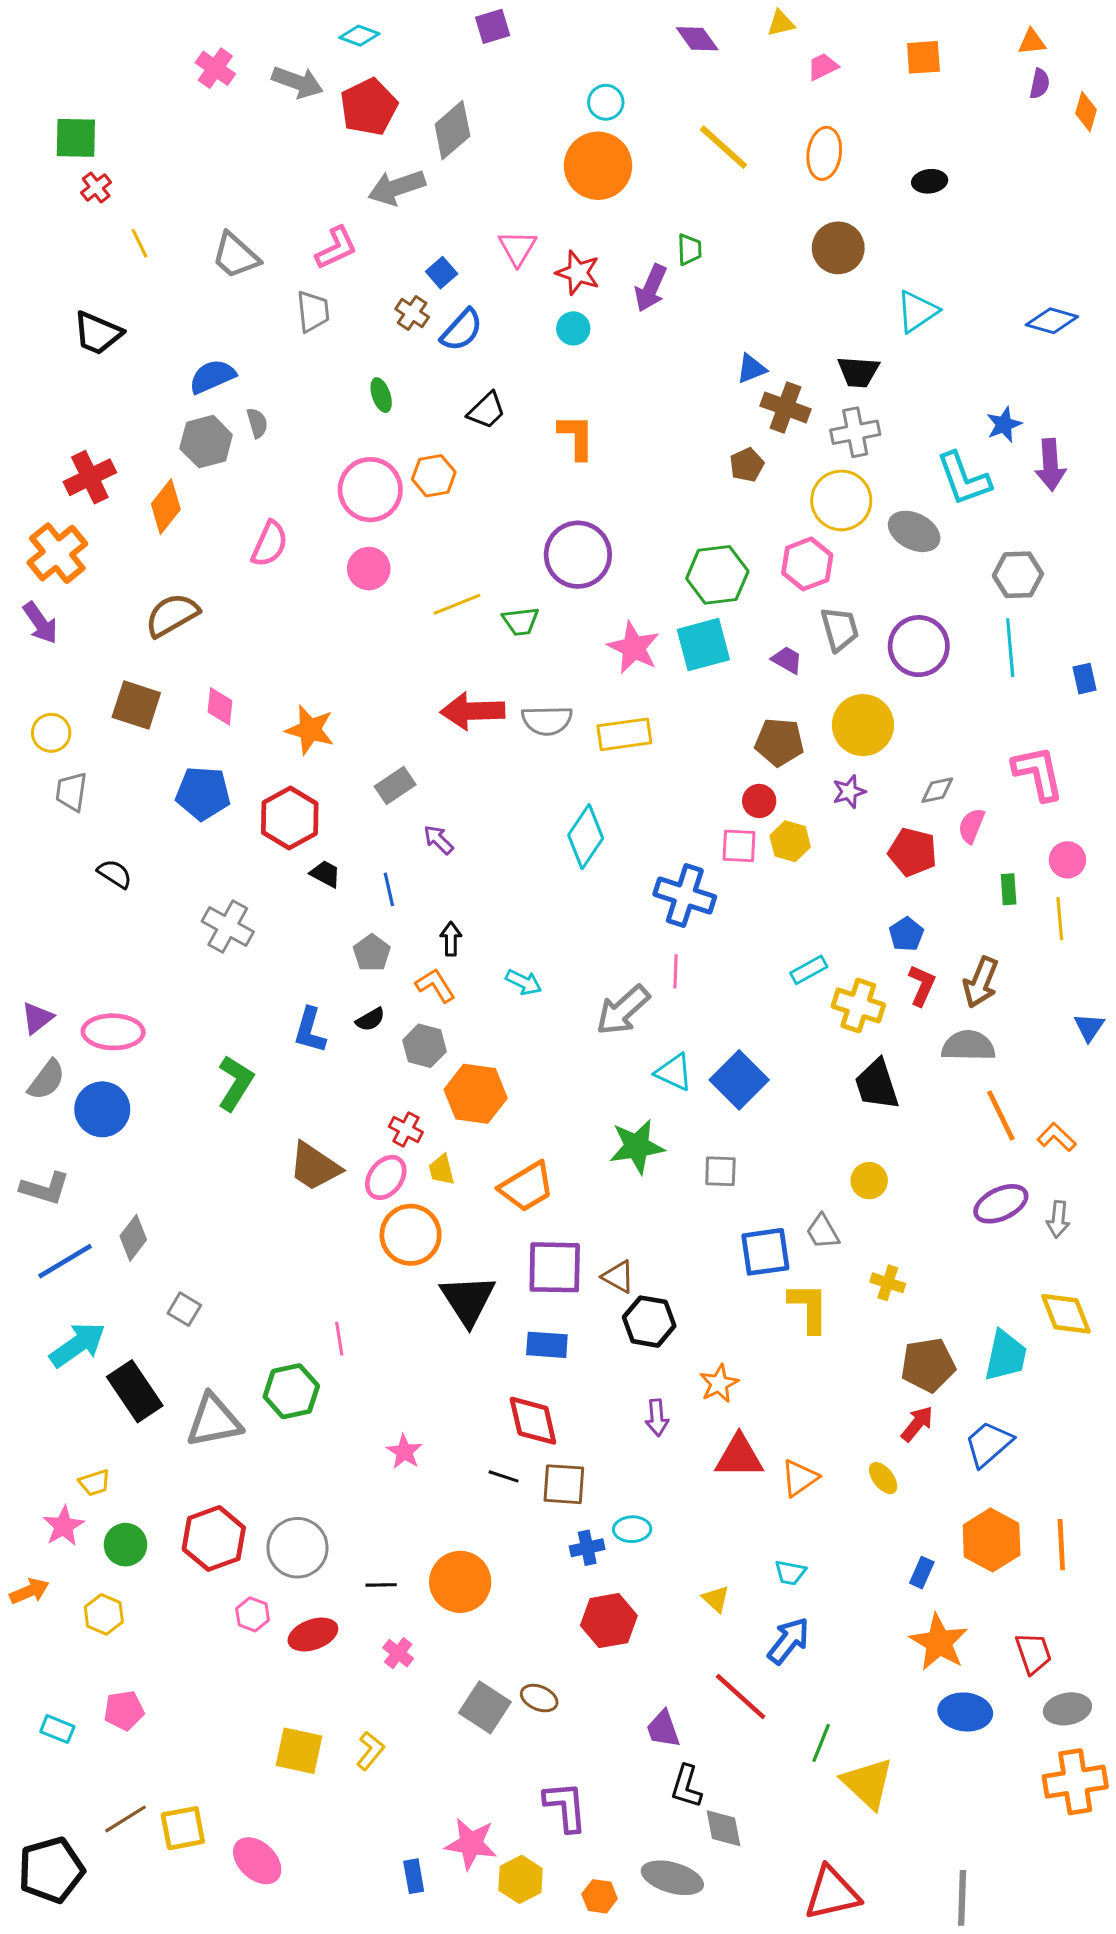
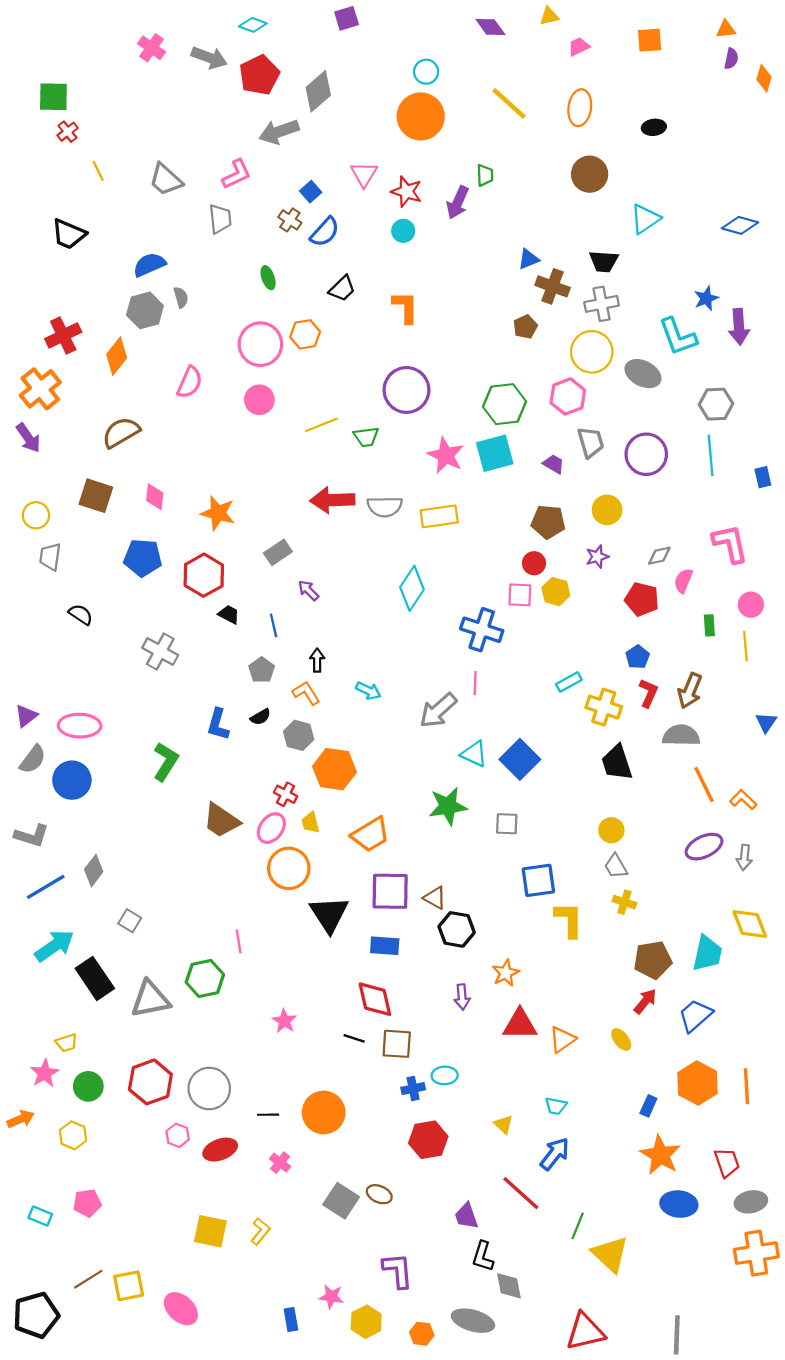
yellow circle: (863, 725) -> (607, 510), size x0.7
gray trapezoid: (823, 1232) -> (616, 866), moved
pink star: (471, 1844) -> (331, 1297), size x0.7

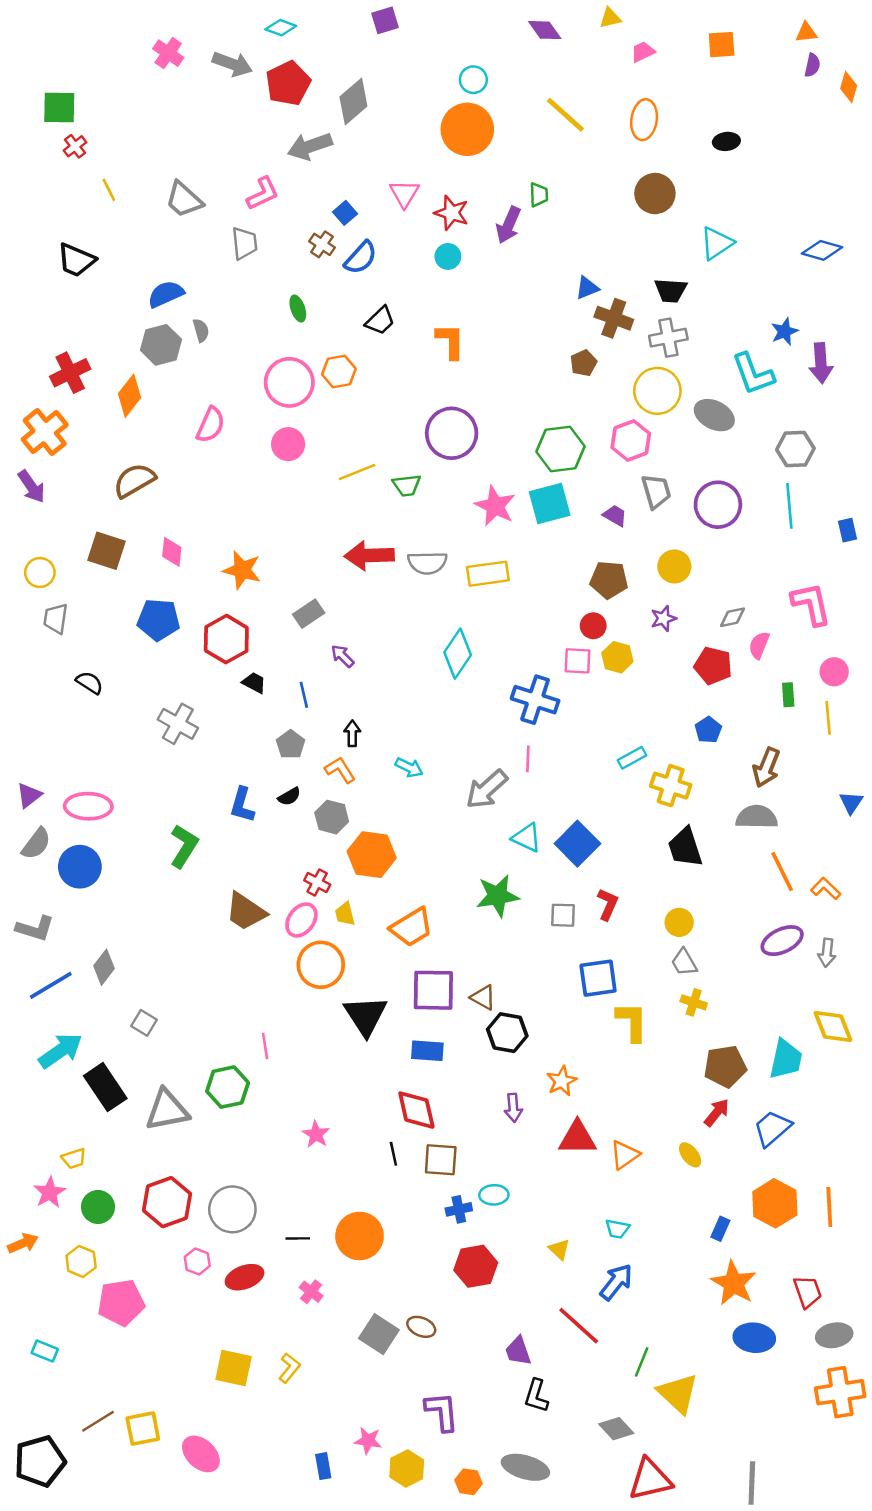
red L-shape: (648, 693) -> (608, 904), moved
black line: (354, 1038) -> (393, 1154), turned 60
pink pentagon: (87, 1203) -> (121, 1303), moved, size x1.5
gray diamond: (509, 1286) -> (616, 1429), moved, turned -32

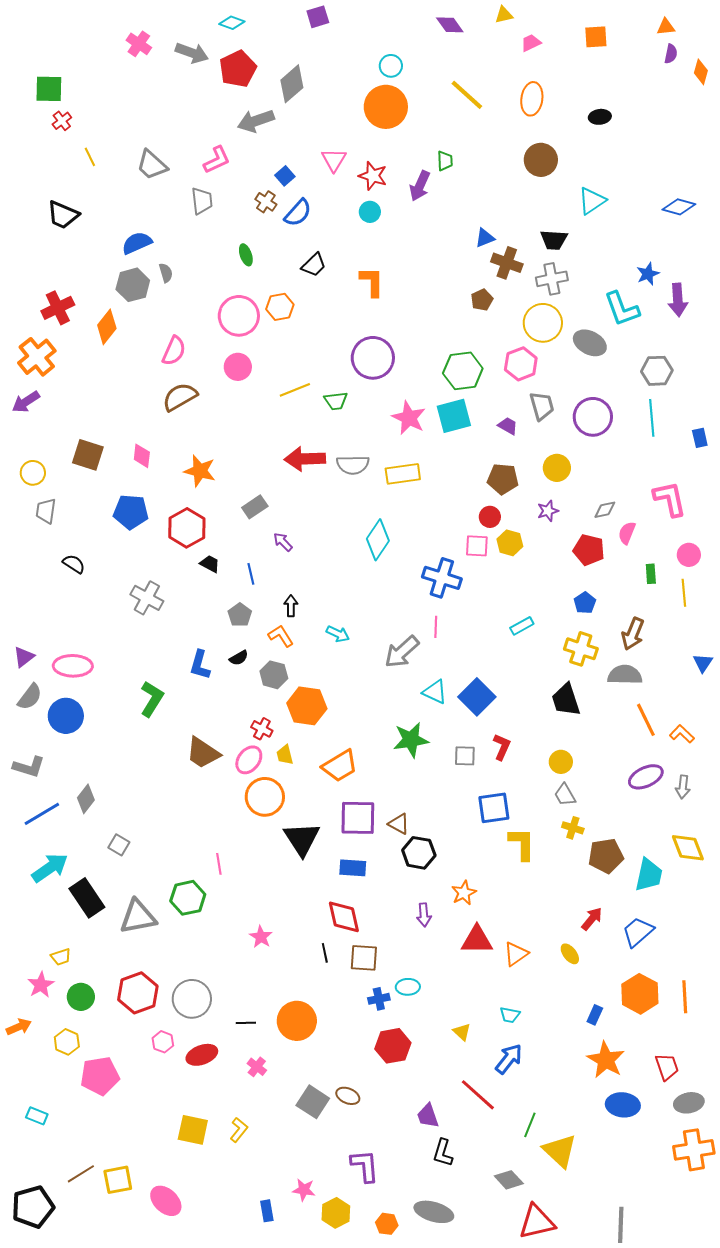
brown semicircle: (134, 480) -> (180, 397), moved
purple arrow: (31, 487) -> (26, 402), turned 92
yellow cross: (671, 786) -> (581, 649), moved
brown pentagon: (725, 1066) -> (606, 856), moved

